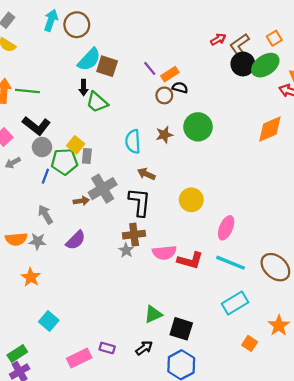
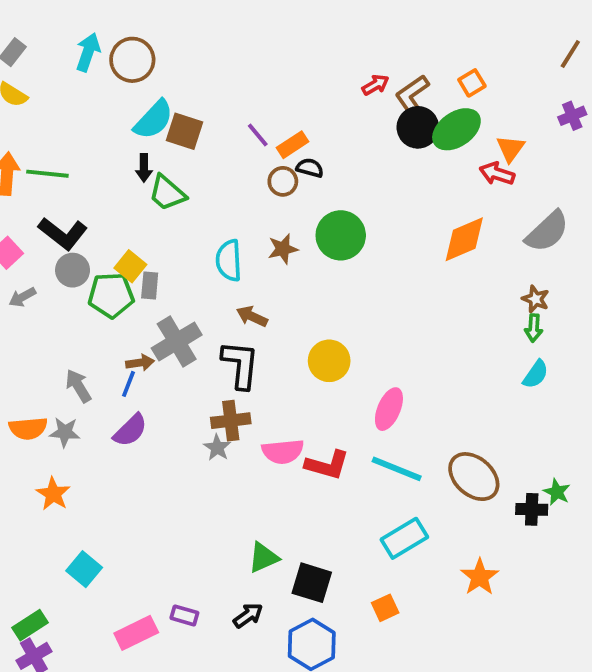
blue line: (45, 176) -> (128, 384), moved
orange square: (250, 343) -> (385, 608), moved, turned 32

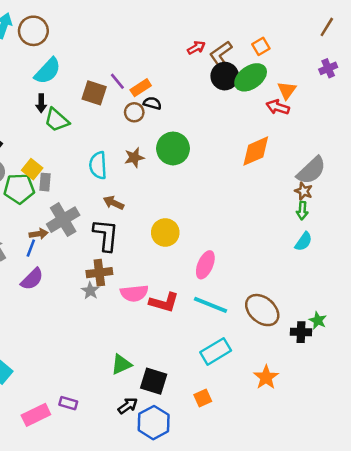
brown square: (184, 131) -> (94, 93), moved
gray semicircle: (547, 232) -> (311, 170), moved
black arrow: (248, 615) -> (128, 406), moved

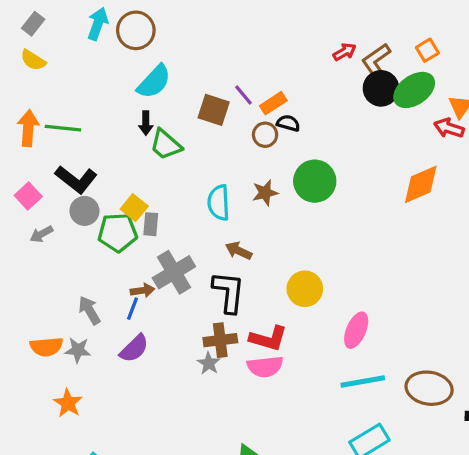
red L-shape: (164, 302) -> (268, 338), moved
cyan line: (210, 305) -> (363, 382), turned -32
brown ellipse: (262, 310) -> (429, 388), turned -32

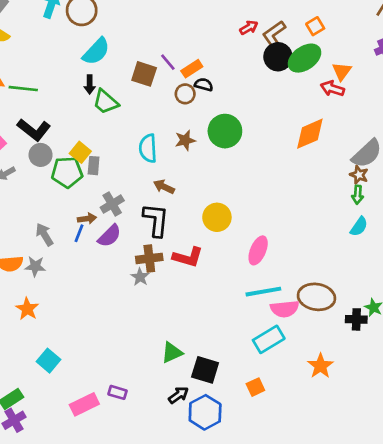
gray cross: (174, 272) -> (112, 204), size x0.7
purple semicircle: (134, 348) -> (110, 236), moved
pink semicircle: (265, 367) -> (285, 309), moved

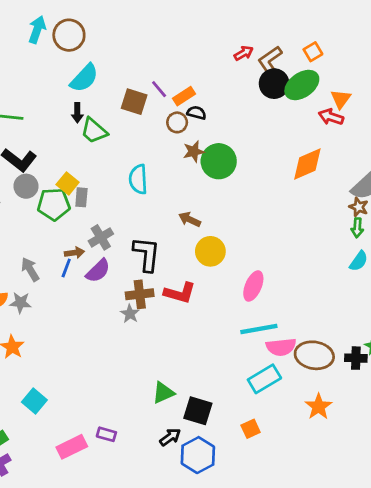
brown star: (185, 140) -> (194, 152), moved
brown arrow: (164, 187) -> (190, 219), moved
brown ellipse: (316, 297) -> (314, 355), moved

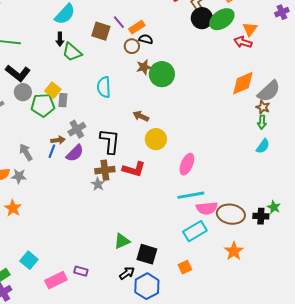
orange diamond: (307, 164) -> (243, 83), moved
cyan square: (34, 401) -> (29, 260), moved

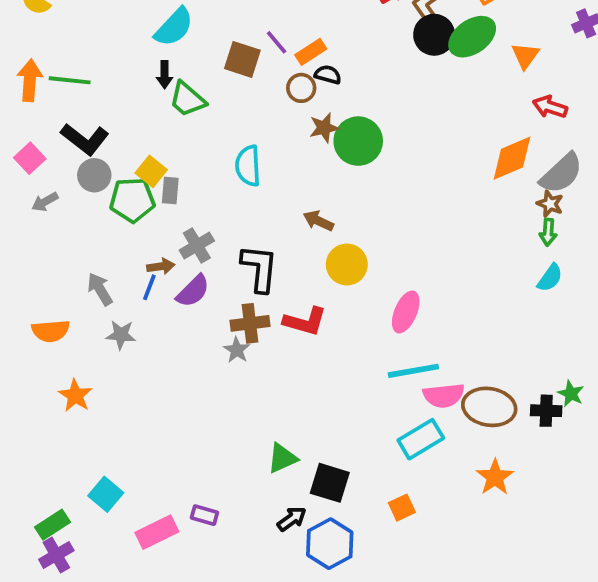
red arrow: (243, 42) -> (550, 107), moved
gray star: (19, 176) -> (121, 335), moved

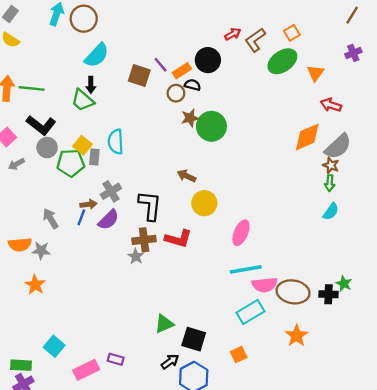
black circle: (434, 35) -> (208, 60), moved
green trapezoid: (187, 99) -> (83, 100), moved
cyan semicircle: (248, 166) -> (116, 142), moved
gray star: (121, 335) -> (41, 250), moved
green rectangle: (53, 525) -> (21, 365), turned 36

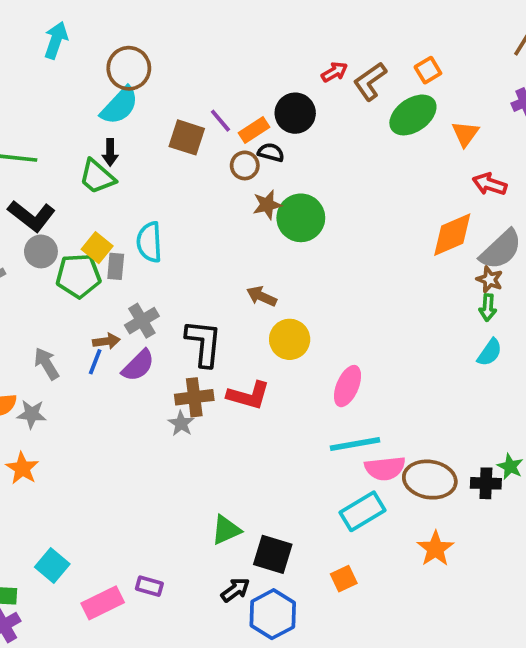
brown circle: (84, 19) -> (129, 68), moved

